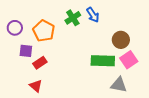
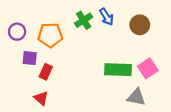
orange pentagon: (44, 31) -> (50, 35), turned -30
brown circle: (121, 40) -> (140, 25), moved
red rectangle: (40, 63) -> (46, 72), turned -32

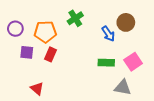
blue arrow: (106, 17) -> (108, 34), moved
green rectangle: (118, 70) -> (106, 63), size x0.7
red rectangle: (46, 72) -> (50, 54), moved

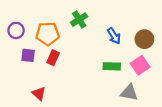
brown circle: (126, 22) -> (144, 39), moved

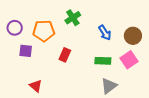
red rectangle: (53, 58) -> (65, 55), moved
gray triangle: (129, 92) -> (109, 86), moved, turned -48

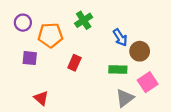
purple circle: (15, 28) -> (23, 23), moved
brown circle: (133, 36) -> (140, 51), moved
pink square: (129, 60) -> (148, 82), moved

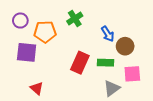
purple square: (30, 58) -> (27, 52), size x1.5
red rectangle: (74, 63) -> (80, 63), moved, size x1.5
pink square: (148, 82) -> (132, 74), turned 30

